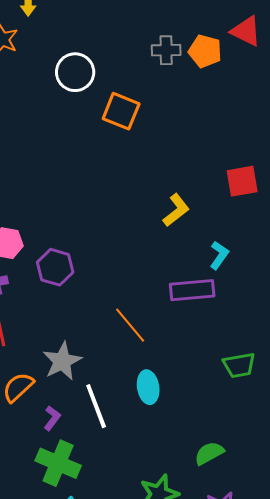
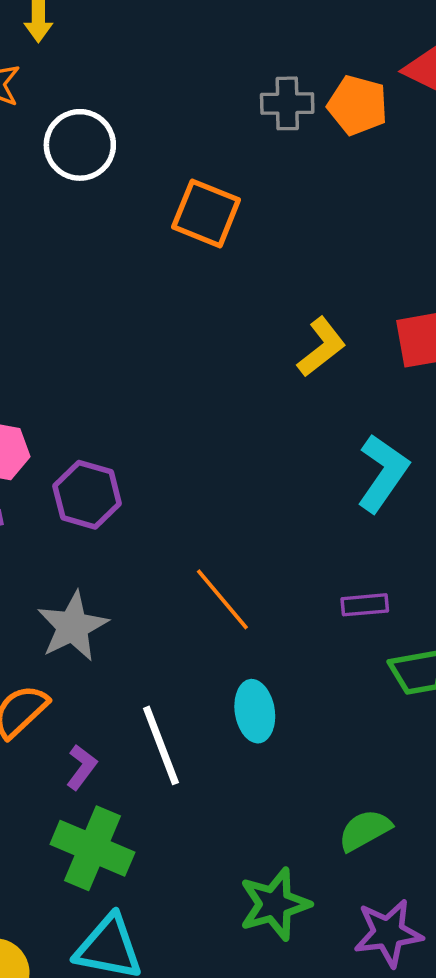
white circle: (75, 72) -> (80, 145), moved
yellow L-shape: (176, 210) -> (321, 347), moved
cyan L-shape: (219, 255) -> (383, 473), size x1.5
purple rectangle: (192, 290) -> (365, 605), moved, size x0.6
gray star: (62, 361) -> (73, 626), moved

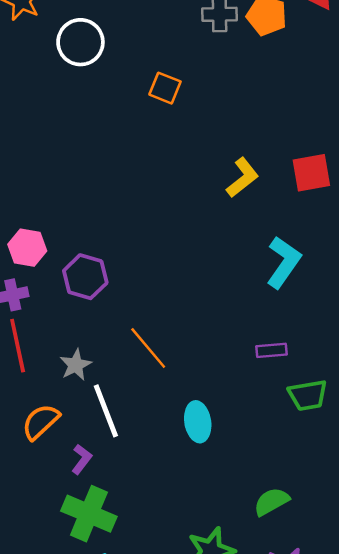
orange square: (206, 213) -> (165, 88), size x0.7
orange line: (222, 599) -> (148, 348), moved
gray star: (73, 626) -> (76, 365), size x0.7
white line: (161, 745) -> (106, 411), moved

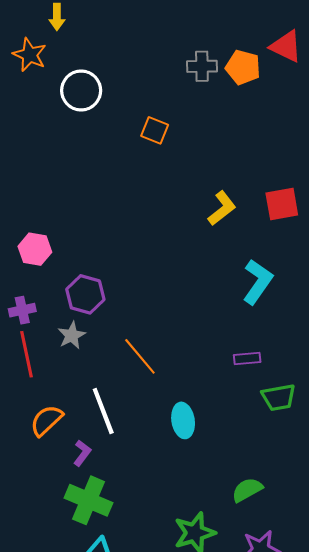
pink hexagon: (27, 248) -> (35, 249), moved
gray star: (76, 365) -> (72, 335), moved

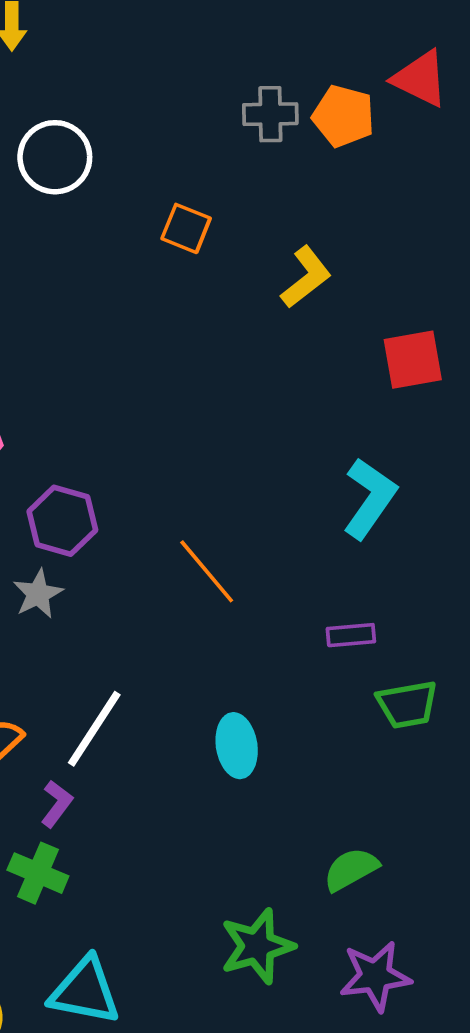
yellow L-shape: (222, 208) -> (306, 277), moved
orange line: (140, 356) -> (207, 571), moved
white line: (103, 411) -> (94, 729), turned 54
green cross: (88, 500) -> (38, 873), moved, size x0.7

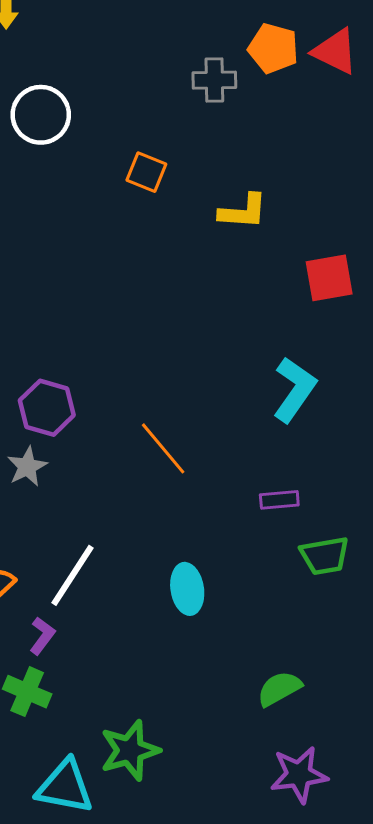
orange pentagon: (343, 116) -> (273, 48), moved
yellow L-shape: (306, 277) -> (243, 211), turned 42
green star: (257, 946) -> (130, 750), moved

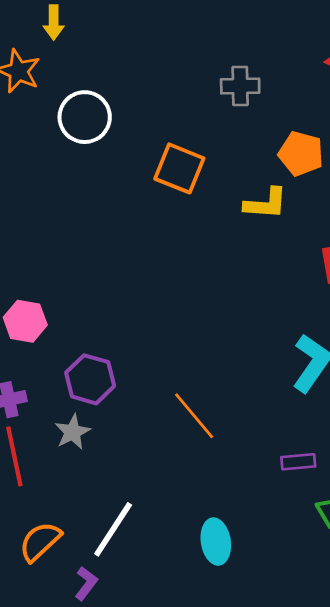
orange pentagon: (273, 48) -> (301, 154), moved
orange square: (146, 172) -> (179, 168), size x1.4

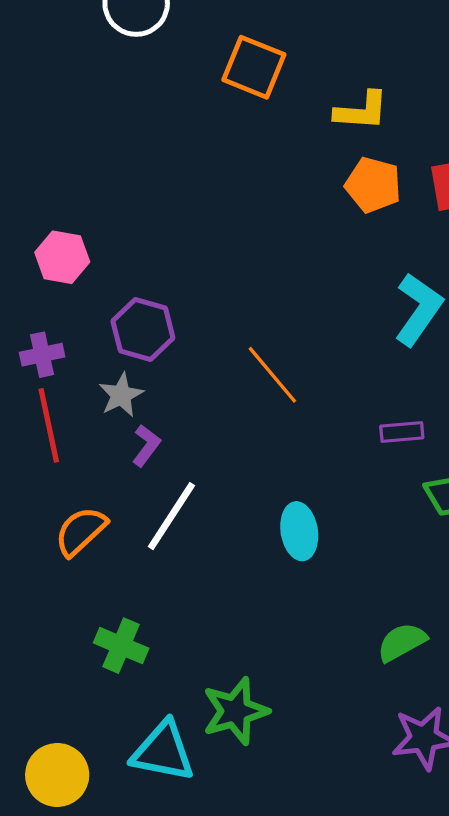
orange pentagon: (301, 154) -> (373, 185), moved
purple L-shape: (86, 583) -> (146, 445), moved

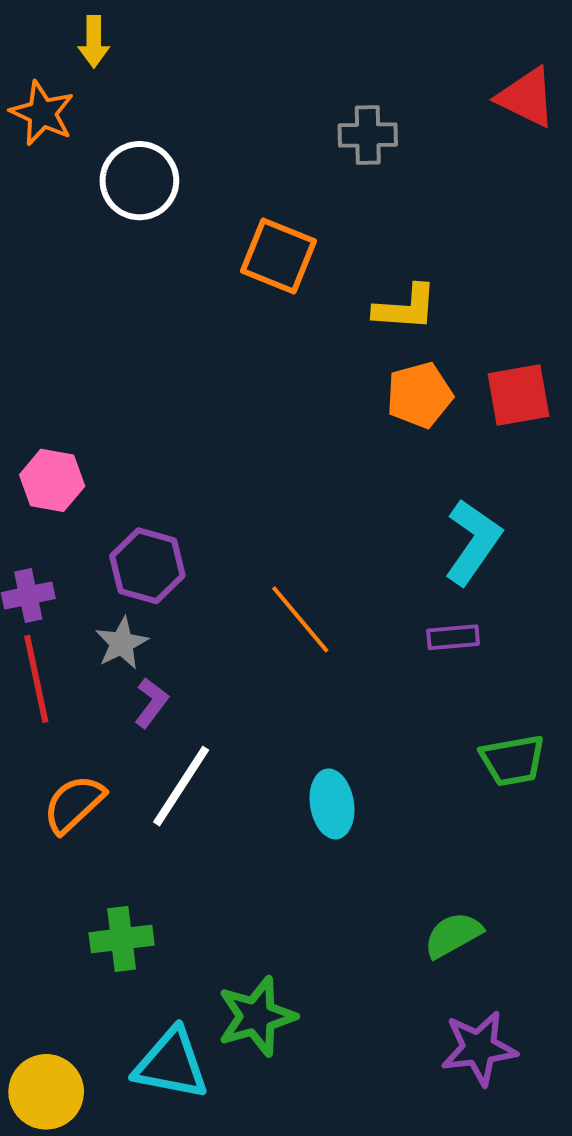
orange pentagon: (373, 185) -> (419, 395), turned -30
purple rectangle: (402, 432) -> (453, 637), moved
green cross: (121, 646) -> (122, 939), turned -30

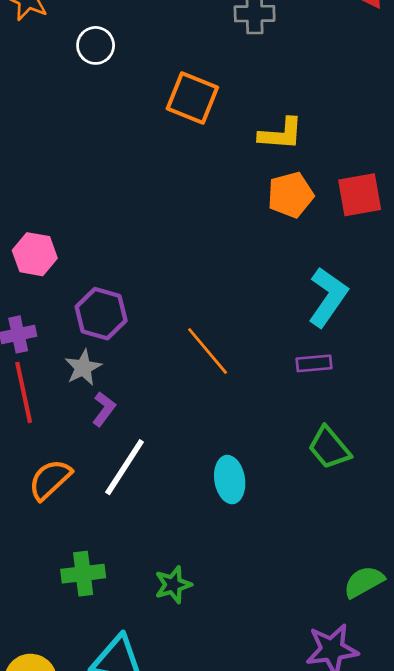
white circle: (139, 181) -> (96, 45), size x0.7
green trapezoid: (513, 760) -> (329, 448), moved, turned 60
green semicircle: (453, 935) -> (364, 582), moved
green star: (257, 1016) -> (173, 585), moved, size x0.7

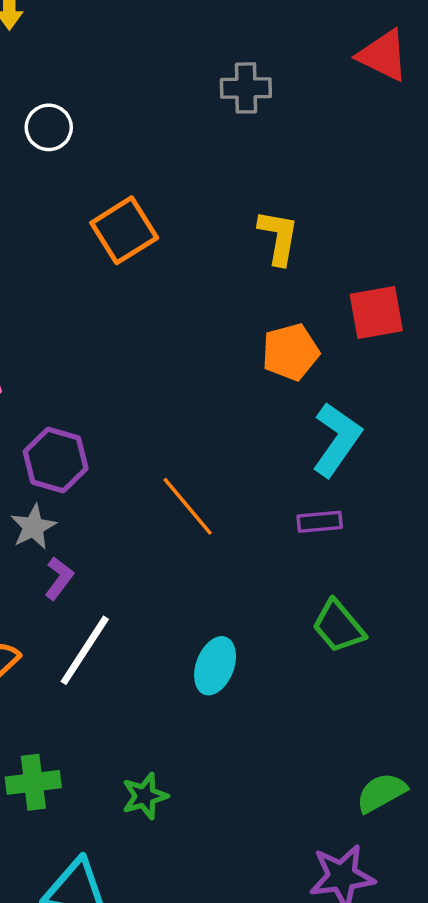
orange square: (192, 98) -> (124, 230), moved, turned 36
yellow L-shape: (281, 134) -> (278, 237), turned -84
orange pentagon: (291, 195) -> (290, 352), moved
cyan ellipse: (230, 480) -> (215, 666), turned 30

